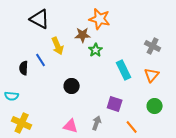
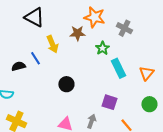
gray cross: (153, 46) -> (124, 28), moved
green star: (96, 50) -> (102, 48), moved
black semicircle: (24, 68) -> (18, 66), turned 72

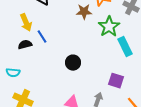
yellow arrow: (52, 44) -> (26, 23), moved
green star: (102, 48) -> (109, 27), size x1.5

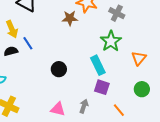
green star: (109, 27) -> (111, 41), moved
cyan rectangle: (125, 47) -> (98, 65), moved

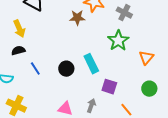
blue line: (28, 43) -> (35, 69), moved
cyan rectangle: (98, 65) -> (91, 64), moved

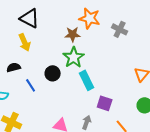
yellow arrow: (19, 29) -> (25, 42), moved
green star: (118, 41) -> (74, 57), moved
black circle: (66, 69) -> (53, 73), moved

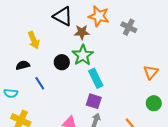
black triangle: (30, 18) -> (63, 16), moved
black circle: (53, 73) -> (62, 62), moved
purple square: (105, 103) -> (94, 101), moved

